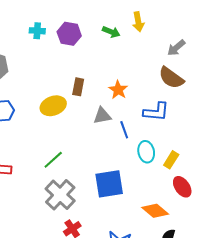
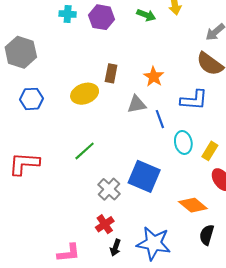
blue square: (109, 184) -> (144, 176), turned 32
gray cross: (60, 195) -> (109, 189), moved, size x0.7

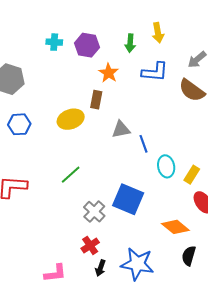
green arrow: (146, 15) -> (130, 43), turned 72
orange star: (154, 77) -> (109, 73), moved
blue L-shape: (194, 100) -> (155, 72), moved

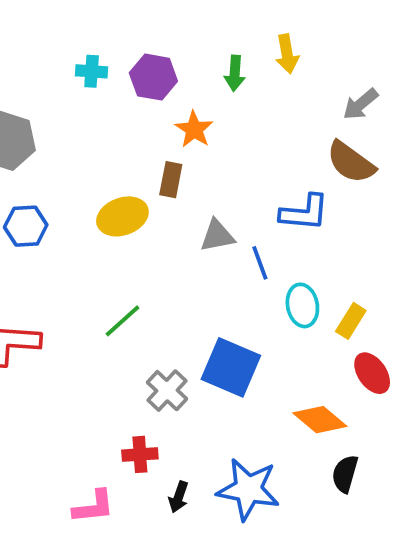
blue L-shape: (155, 72) -> (304, 213), moved
red cross: (90, 245) -> (140, 454), moved, turned 30

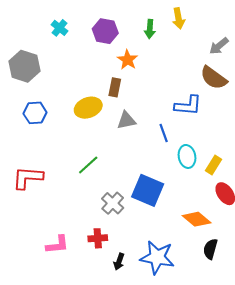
cyan cross: (92, 71) -> (59, 28), moved, turned 35
gray triangle: (217, 236) -> (126, 120), moved
pink L-shape: (93, 507) -> (57, 245), moved

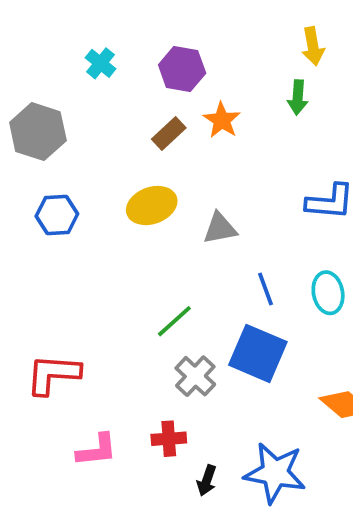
green arrow: (150, 29) -> (298, 97), moved
brown rectangle: (115, 87) -> (169, 133), moved, turned 36
blue line: (164, 133) -> (265, 289), moved
green line: (88, 165) -> (174, 321), moved
red L-shape: (28, 178) -> (53, 374), moved

